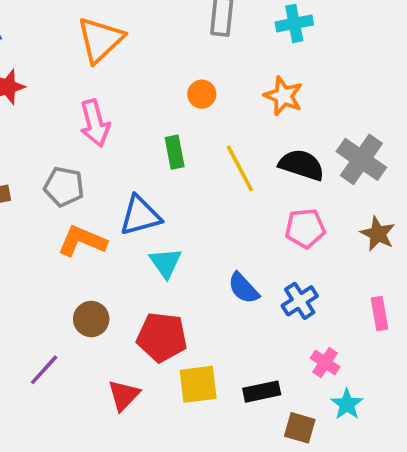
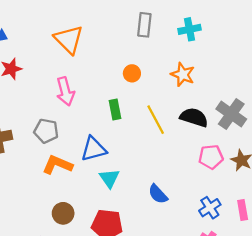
orange triangle: (100, 40) -> (69, 39), turned -32
pink pentagon: (305, 228) -> (211, 157), moved
blue cross: (300, 301) -> (210, 208), moved

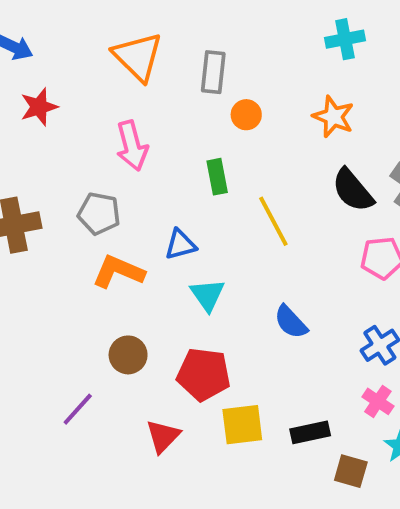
gray rectangle: (144, 25) -> (213, 72), moved
black semicircle: (194, 117) -> (353, 190), turned -148
yellow line: (156, 120) -> (273, 221), moved
blue triangle: (94, 149) -> (180, 245), size x0.7

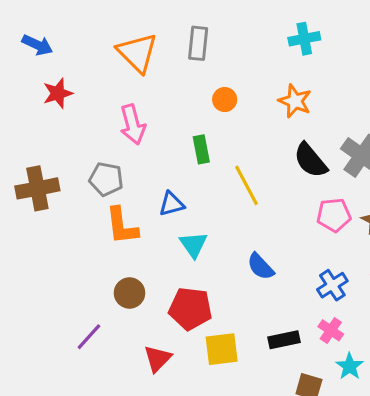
gray rectangle: (213, 72) -> (198, 43), moved
orange L-shape: (118, 272) -> (122, 226), turned -120
black rectangle: (310, 432) -> (284, 340), moved

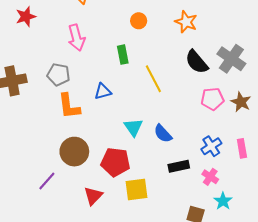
cyan triangle: (193, 245) -> (133, 127), moved
brown circle: (130, 293) -> (74, 152), size x1.4
black rectangle: (284, 340) -> (179, 166), moved

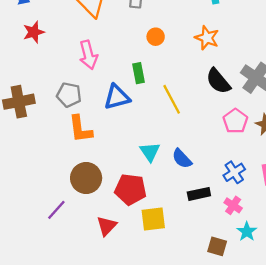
blue triangle: (103, 91) -> (117, 97), moved, size x1.4
pink pentagon: (212, 99) -> (235, 121), turned -30

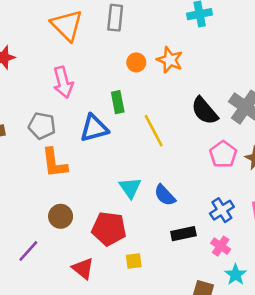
orange star: (207, 38) -> (170, 60), moved
brown circle: (86, 178) -> (61, 216), size x0.7
yellow square: (153, 219) -> (134, 261), size x0.6
red triangle: (107, 226) -> (83, 268), turned -35

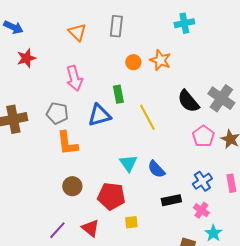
orange triangle: (67, 25) -> (77, 32), size x0.7
purple line: (28, 251) -> (57, 230), moved

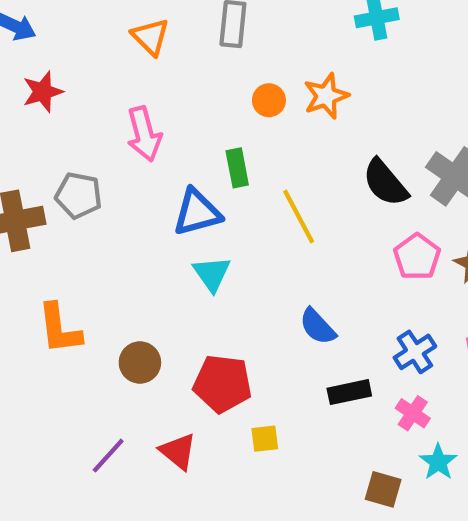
orange star: (160, 60) -> (326, 96), turned 30
gray pentagon: (57, 113) -> (79, 195), moved
orange L-shape: (67, 143) -> (60, 329), moved
cyan triangle: (128, 163) -> (212, 274), moved

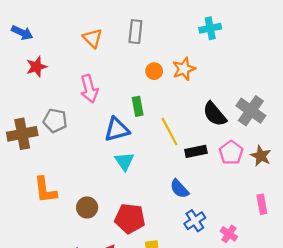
blue cross: (415, 352) -> (195, 221), moved
black rectangle: (349, 392) -> (196, 151), moved

